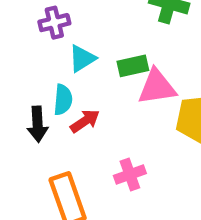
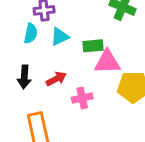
cyan semicircle: (63, 100) -> (31, 33), moved
pink cross: (130, 175) -> (82, 98), moved

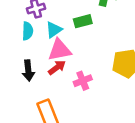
green rectangle: (93, 46) -> (83, 21), moved
pink triangle: (107, 62) -> (59, 50), moved

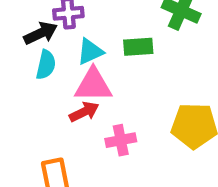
cyan semicircle: (28, 31) -> (46, 65), moved
black arrow: (28, 71) -> (41, 33), moved, turned -120

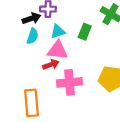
green rectangle: (138, 47) -> (85, 32), turned -70
pink cross: (121, 140) -> (69, 82), size x1.5

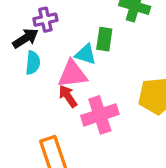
cyan triangle: (58, 31) -> (86, 54), moved, turned 49
red arrow: (51, 65) -> (68, 96), turned -91

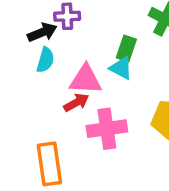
cyan triangle: (86, 54) -> (121, 68), moved
red arrow: (68, 96) -> (76, 103), turned 85

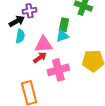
cyan triangle: (121, 68) -> (62, 36), turned -40

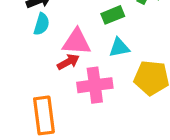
green rectangle: (64, 25) -> (113, 15), turned 48
cyan triangle: (62, 36) -> (119, 48), moved

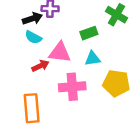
cyan semicircle: (42, 24) -> (33, 37), turned 98
red arrow: (68, 62) -> (40, 66), moved

